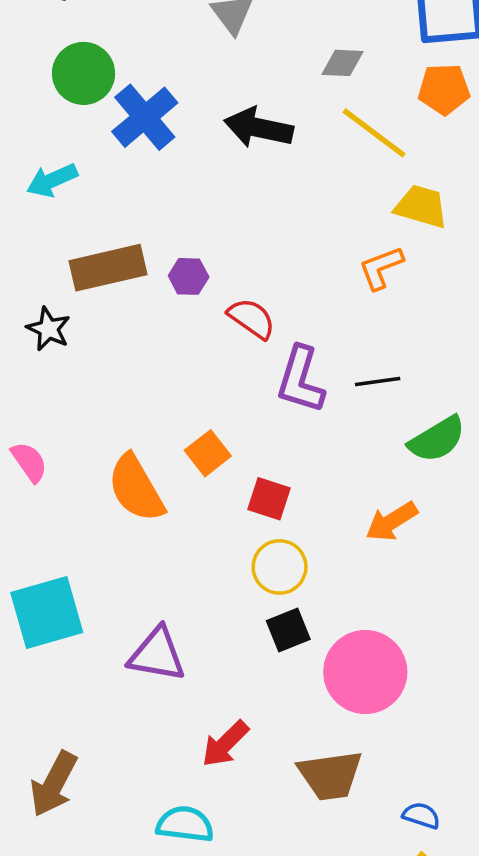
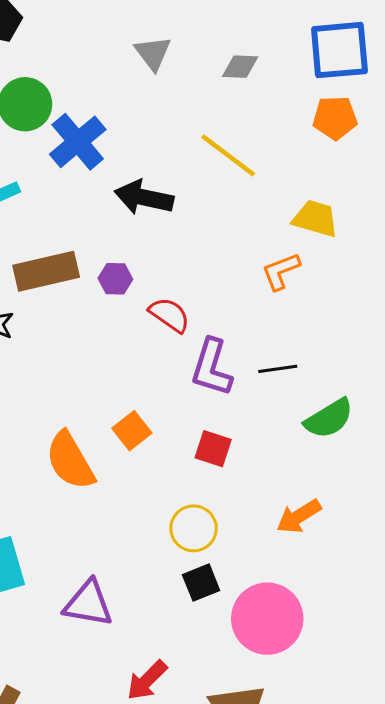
gray diamond: (343, 63) -> (240, 67), moved
black arrow: (259, 128) -> (144, 197), moved
yellow line: (374, 133) -> (228, 155), moved
red square: (269, 499) -> (213, 449), moved
orange arrow: (392, 521) -> (299, 516), moved

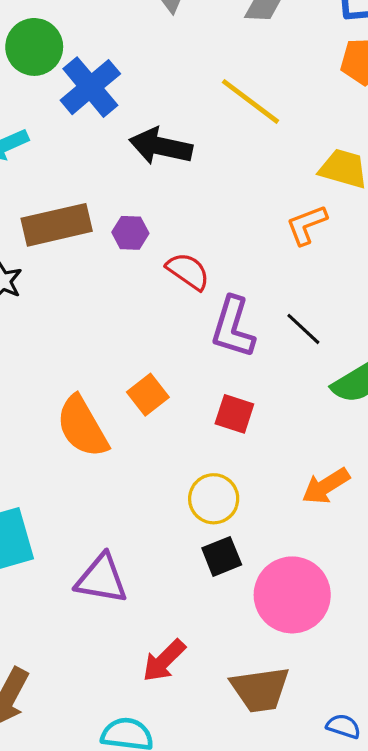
black line: (278, 369) -> (303, 329), turned 51

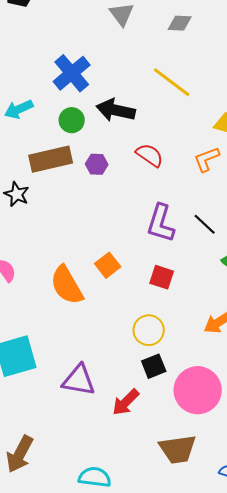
green circle: (34, 47) -> (72, 120), moved, size x0.7
red semicircle: (188, 271) -> (150, 155), moved
red arrow: (164, 661) -> (126, 402), moved

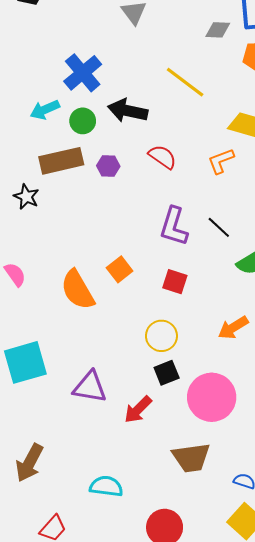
gray diamond: (180, 23) -> (218, 30), moved
cyan arrow: (19, 109) -> (45, 110), moved

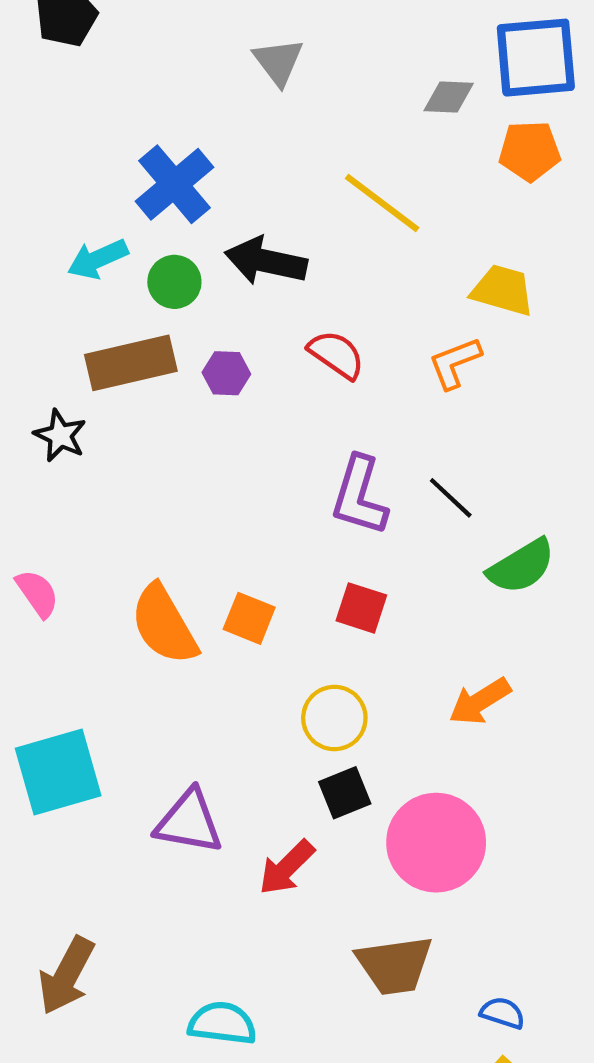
orange square: (120, 269) -> (249, 618), moved, turned -30

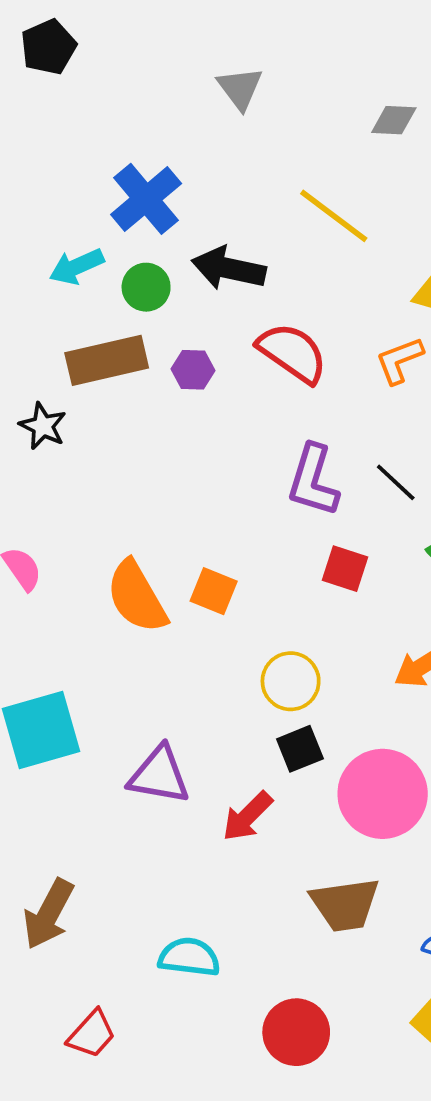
red semicircle: (336, 355) -> (292, 353), size x1.4
red square: (361, 608) -> (345, 569), moved

